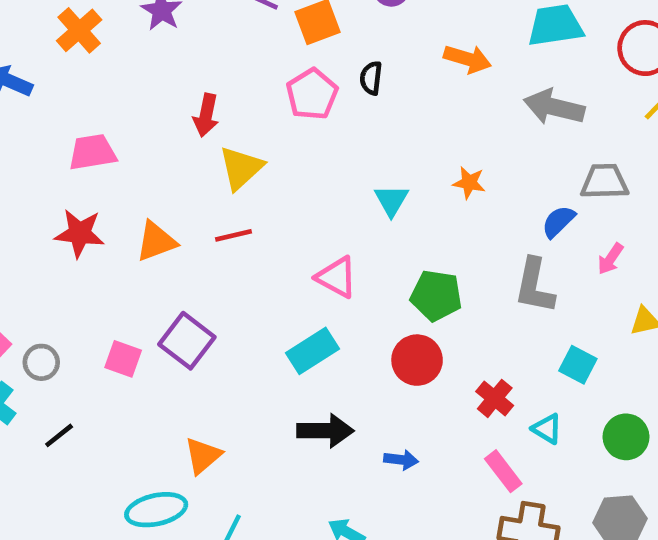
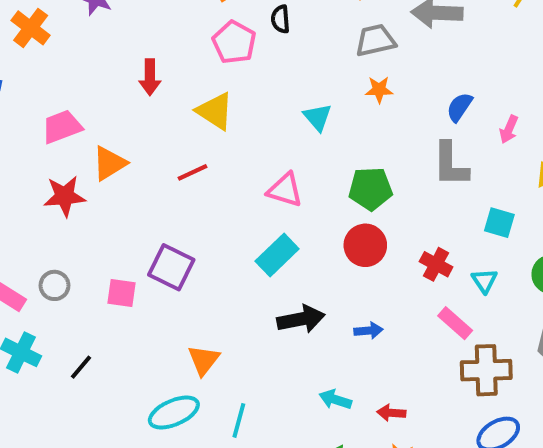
yellow triangle: (241, 168) -> (215, 111), moved, turned -33
gray trapezoid: (604, 182) -> (375, 40), moved
orange triangle: (156, 241) -> (109, 163), moved
gray circle: (41, 362) -> (54, 285), moved
cyan triangle: (547, 429) -> (484, 281), turned 36

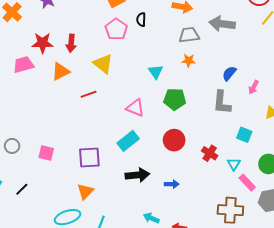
orange triangle: (109, 163) -> (61, 71), moved
green pentagon: (370, 189) -> (175, 99), moved
red star: (65, 196) -> (43, 43), moved
purple square: (171, 267) -> (89, 158), moved, turned -35
pink rectangle: (455, 323) -> (247, 183), moved

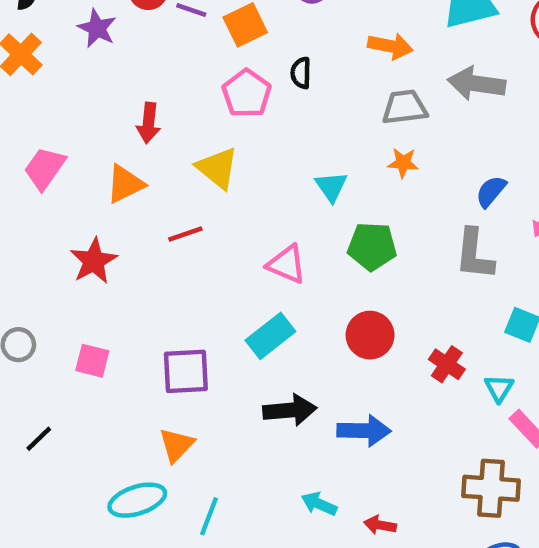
red star: (43, 43) -> (94, 261), moved, turned -30
pink trapezoid: (23, 65) -> (45, 168), turned -40
blue arrow: (172, 184) -> (364, 431), size x1.6

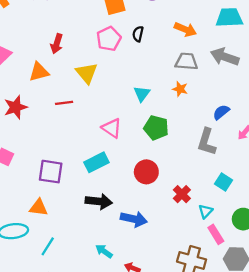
orange triangle: (176, 445) -> (39, 207), turned 42

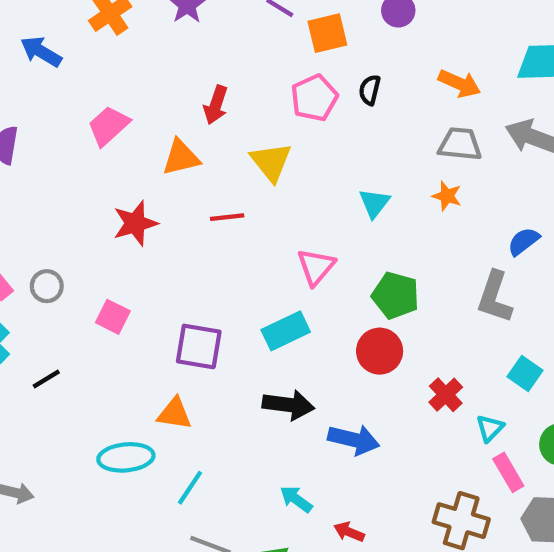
pink triangle: (112, 128) -> (316, 267), turned 35
green pentagon: (156, 128) -> (395, 295), moved

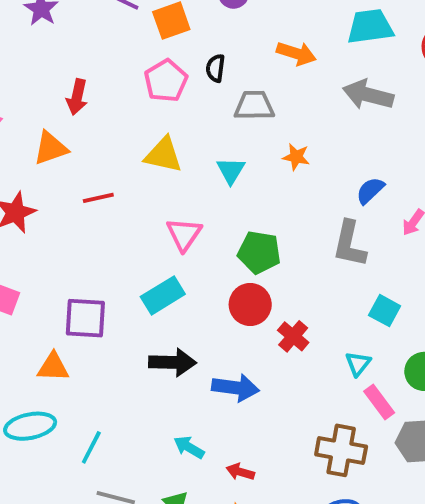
gray trapezoid: (460, 144) -> (254, 106), moved
yellow triangle: (271, 162) -> (163, 155), moved, turned -33
red cross: (446, 395) -> (293, 336), moved
orange triangle: (174, 414) -> (53, 367), moved

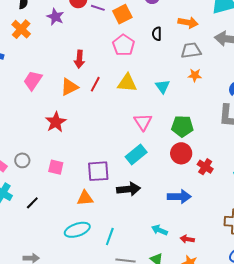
black semicircle: (215, 68) -> (157, 34), moved
gray trapezoid: (254, 106) -> (191, 50), moved
red line: (98, 198) -> (95, 84), moved, turned -42
black arrow: (173, 362) -> (129, 189), moved

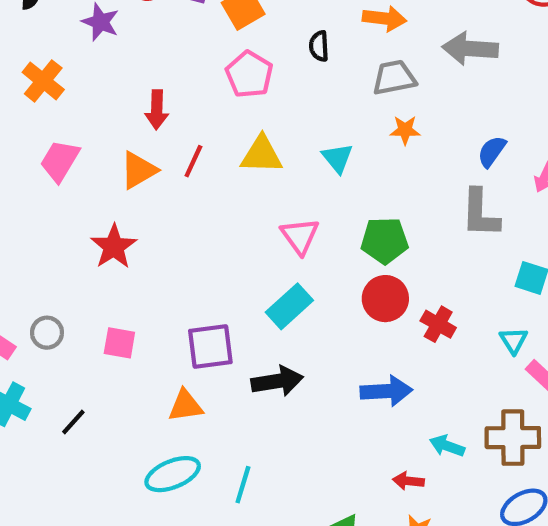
orange cross: (21, 29) -> (43, 81), moved
cyan arrow: (159, 230) -> (447, 446), moved

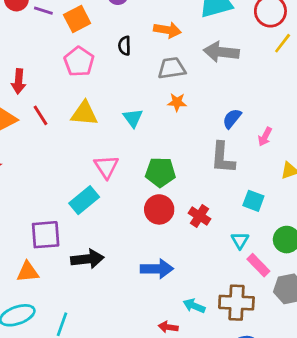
red line: (193, 161) -> (40, 115), turned -60
cyan rectangle: (289, 306) -> (84, 200), moved
red cross: (438, 324) -> (200, 216), moved

